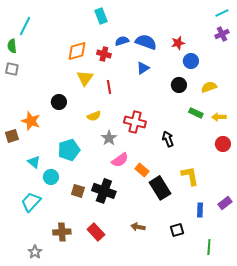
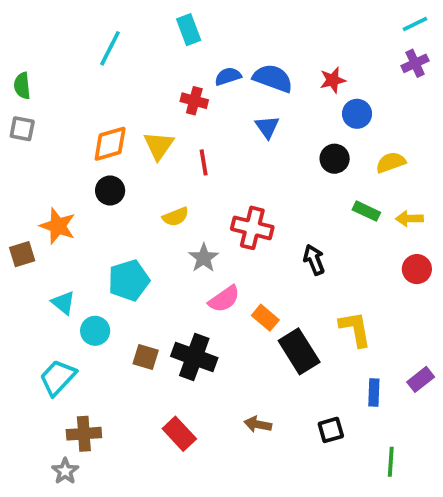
cyan line: (25, 26) -> (110, 48), moved
orange diamond: (77, 51) -> (110, 144), moved
blue triangle: (143, 68) -> (267, 127), turned -32
brown cross: (62, 232) -> (84, 434), moved

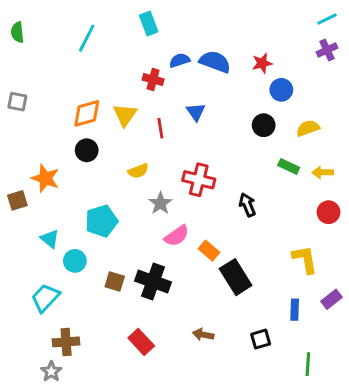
green semicircle: (22, 86) -> (17, 32), moved
blue triangle: (267, 127) -> (196, 112), moved
yellow L-shape: (355, 329) -> (305, 259), moved

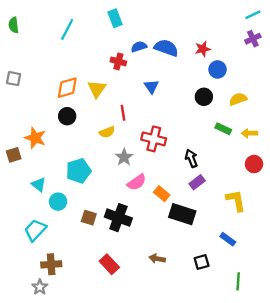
red line: (160, 128) -> (123, 113), moved
black rectangle: (236, 277) -> (182, 214), turned -40
purple rectangle: (331, 299) -> (197, 182), moved
blue rectangle: (295, 310) -> (228, 239), turned -56

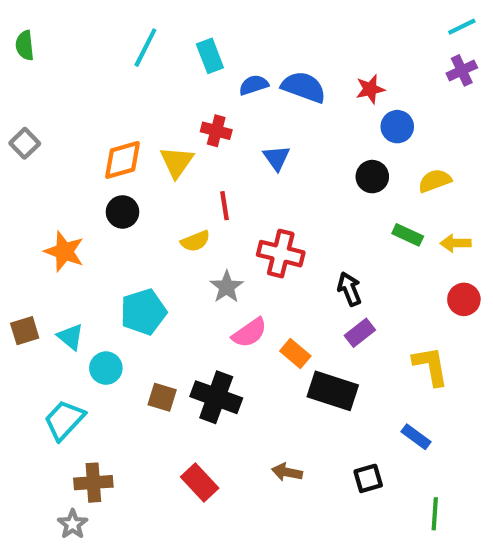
cyan rectangle: (115, 18) -> (210, 56), moved
cyan line: (67, 30) -> (145, 48), moved
red cross: (118, 61) -> (216, 131), moved
gray square: (14, 79) -> (25, 143), turned 35
brown square: (14, 155) -> (25, 331), moved

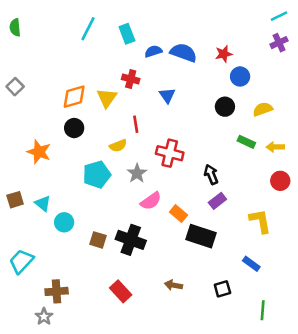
cyan pentagon: (143, 312) -> (97, 175), moved
cyan trapezoid: (64, 420) -> (21, 261), moved

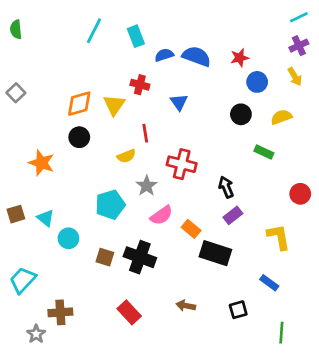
yellow arrow: (275, 147) -> (295, 77), moved, turned -120
cyan pentagon: (97, 175) -> (110, 205), moved
gray star: (44, 317) -> (36, 334), moved

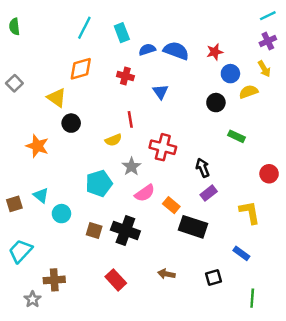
orange diamond: (79, 104) -> (81, 69), moved
yellow triangle: (114, 105) -> (57, 98), moved, turned -30
yellow semicircle: (281, 117) -> (249, 92), moved
brown square: (16, 214) -> (14, 204), moved

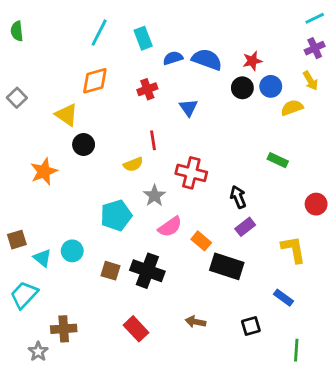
red cross: (125, 76) -> (147, 89), turned -35
black circle: (216, 103) -> (242, 88), moved
orange star: (37, 146) -> (44, 171), turned 30
cyan triangle: (41, 195) -> (42, 258), moved

